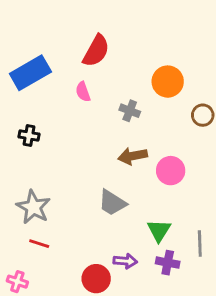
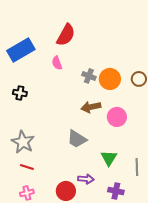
orange circle: (168, 82) -> (110, 79), moved
purple cross: (168, 263) -> (116, 191), moved
pink cross: (17, 282) -> (27, 193), moved, turned -32

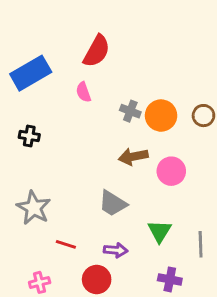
red line: (27, 167) -> (66, 244), moved
purple arrow: (86, 179) -> (116, 250), moved

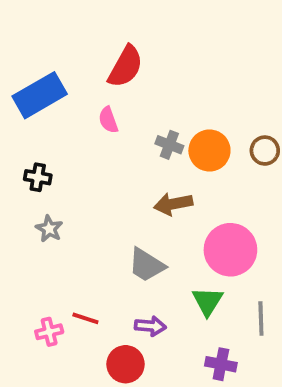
pink circle: (171, 171) -> (230, 250), moved, size x1.4
gray star: (34, 208) -> (49, 229), moved, size x0.6
pink cross: (40, 282) -> (49, 332), moved

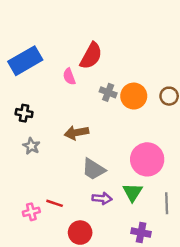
red semicircle: (126, 67) -> (91, 56), moved
brown arrow: (173, 204) -> (76, 133), moved
purple arrow: (150, 326) -> (102, 198), moved

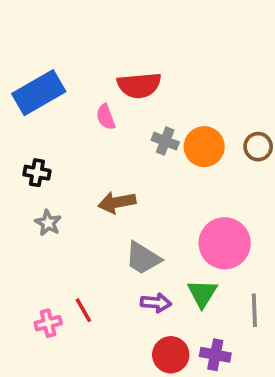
red semicircle: (91, 56) -> (139, 85), turned 56
red line: (55, 203) -> (83, 310), turned 42
red circle: (80, 233) -> (171, 355), moved

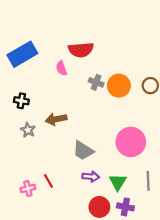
brown arrow: (117, 202) -> (56, 119), moved
green triangle: (202, 293) -> (118, 182), moved

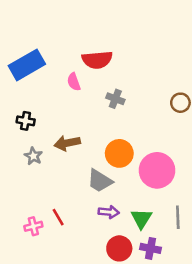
orange circle: (119, 86) -> (119, 153), moved

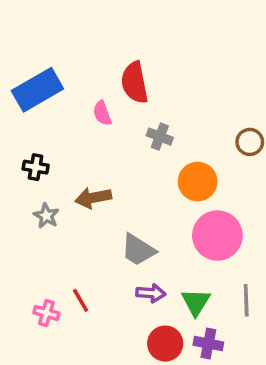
red semicircle: (97, 60) -> (135, 83), turned 84
orange circle: (119, 153) -> (198, 182), moved
pink cross: (33, 226) -> (46, 313), turned 30

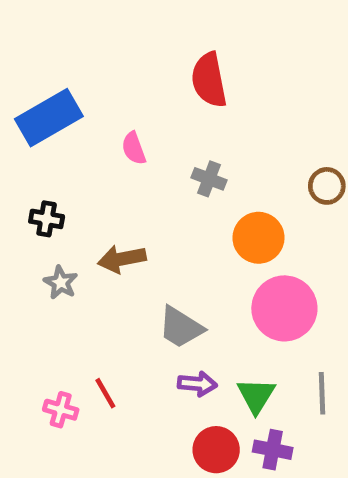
red semicircle: (135, 83) -> (209, 80), moved

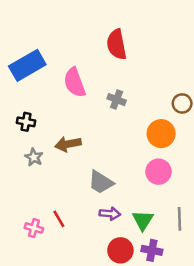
pink semicircle: (134, 148) -> (75, 82), size x1.6
orange circle: (259, 238) -> (161, 134), moved
pink circle: (284, 308) -> (158, 172), size x0.7

